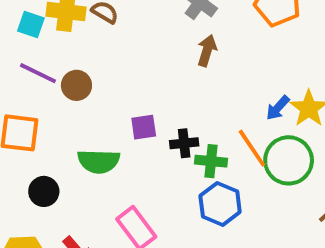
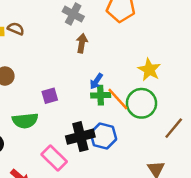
blue arrow: (278, 108) -> (96, 81), moved
black cross: (184, 143) -> (80, 137), moved, size x1.6
green cross: (211, 161) -> (101, 95), moved

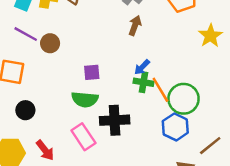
yellow star: (149, 70) -> (210, 36), moved
green semicircle: (25, 121) -> (85, 99), moved
brown line: (174, 128) -> (210, 146), moved
blue hexagon: (103, 136) -> (175, 127), moved

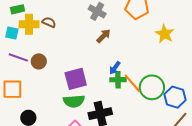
brown arrow: (135, 25) -> (104, 36), turned 35
purple square: (92, 72) -> (76, 79), size x1.6
blue hexagon: (175, 127) -> (175, 97), moved

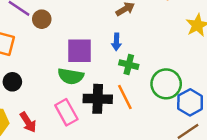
blue arrow: (115, 68) -> (116, 42), moved, turned -48
orange line: (132, 83) -> (125, 97), moved

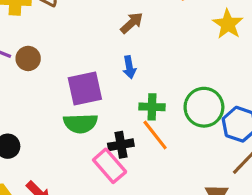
green cross: (129, 65) -> (152, 107), moved
black cross: (98, 99) -> (121, 145), size x0.7
pink rectangle: (66, 112) -> (110, 166), moved

